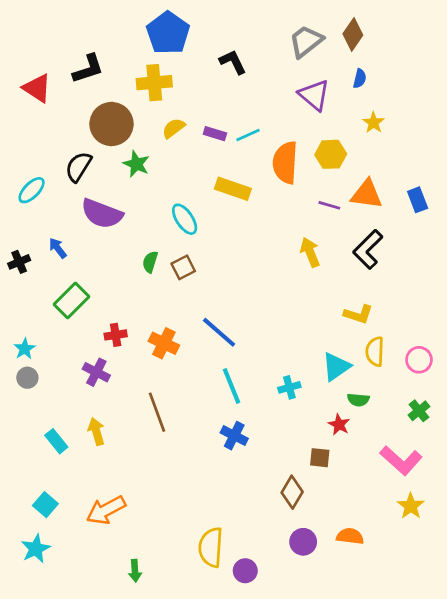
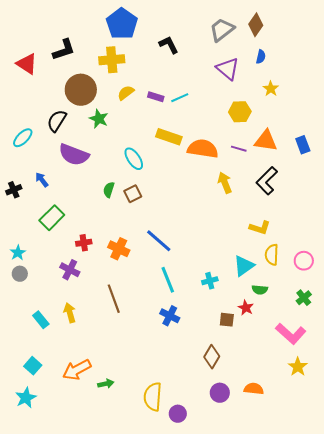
orange semicircle: (285, 163) -> (203, 149), moved, turned 96
brown square: (320, 458) -> (227, 320), moved
green arrow: (135, 571) -> (106, 384), moved, turned -98

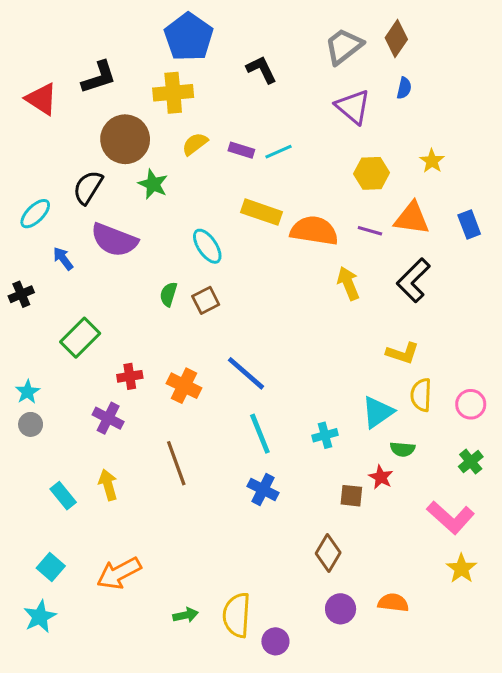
yellow star: (271, 89) -> (432, 161), moved
blue arrow: (42, 180) -> (63, 259), moved
green arrow: (106, 384) -> (186, 615), moved

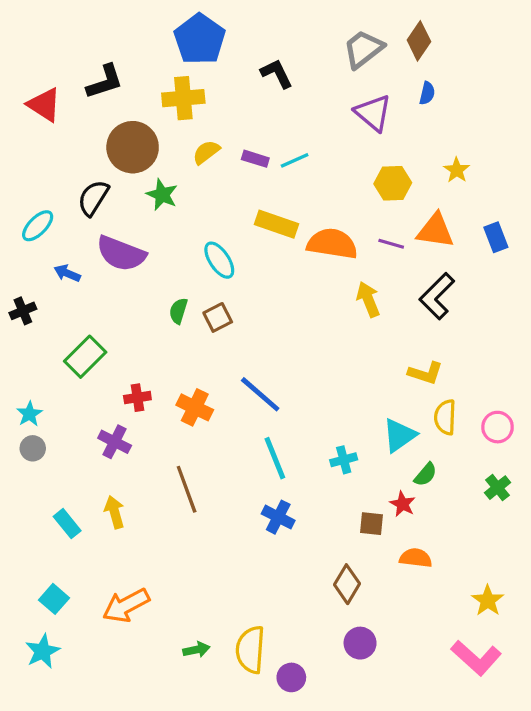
blue arrow: (63, 259) -> (67, 273), turned -30
green semicircle: (403, 449) -> (426, 475), turned -55
pink L-shape: (451, 517) -> (476, 658), moved
orange semicircle: (393, 603) -> (416, 558), moved

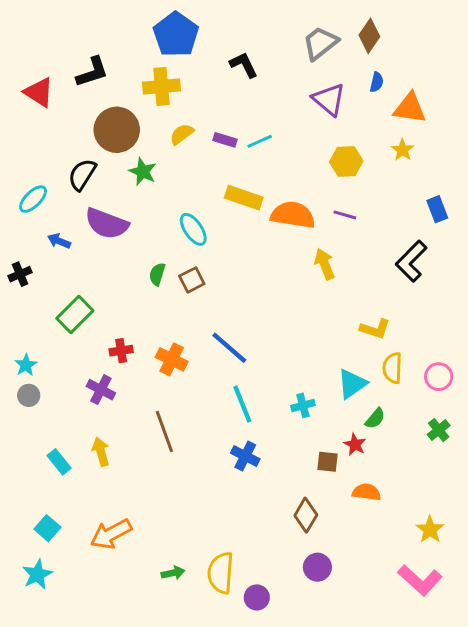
orange triangle: (435, 231) -> (410, 108), moved
black L-shape: (437, 296) -> (411, 261), moved

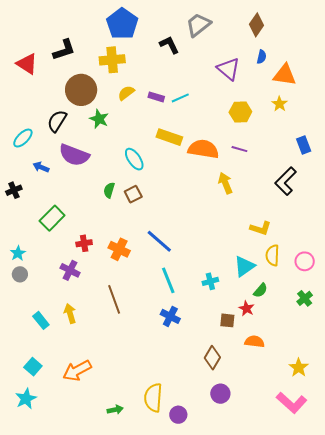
gray trapezoid: (320, 43) -> (198, 25), moved
green arrow: (173, 573) -> (115, 410), moved

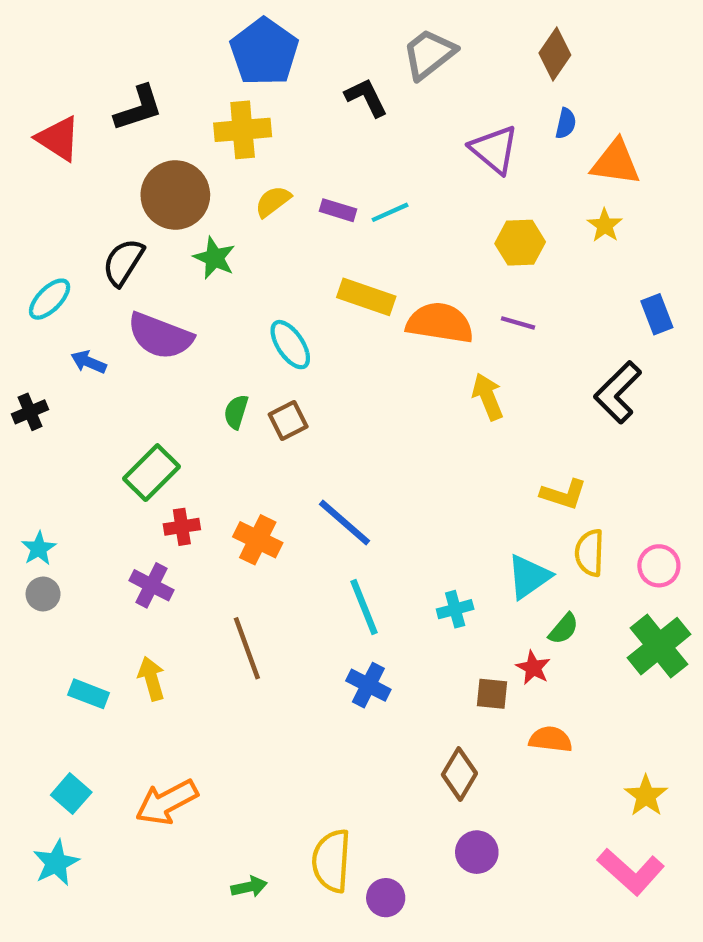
green rectangle: (52, 218) -> (151, 473), moved
green cross: (305, 298) -> (659, 646), size x1.8
cyan rectangle: (41, 320) -> (89, 694), turned -30

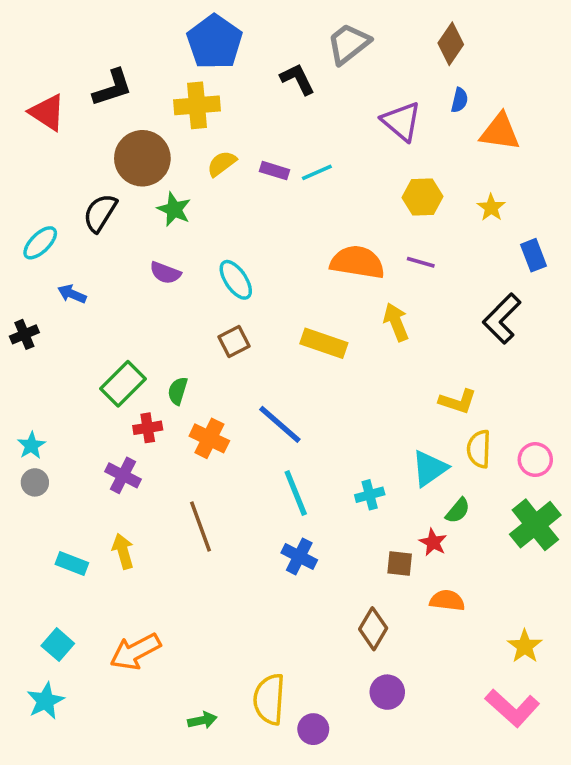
yellow star: (605, 225) -> (491, 208), moved
yellow rectangle: (366, 297) -> (324, 343), moved
purple semicircle: (160, 336) -> (165, 273), moved, size x0.6
green semicircle: (236, 412) -> (178, 391), moved

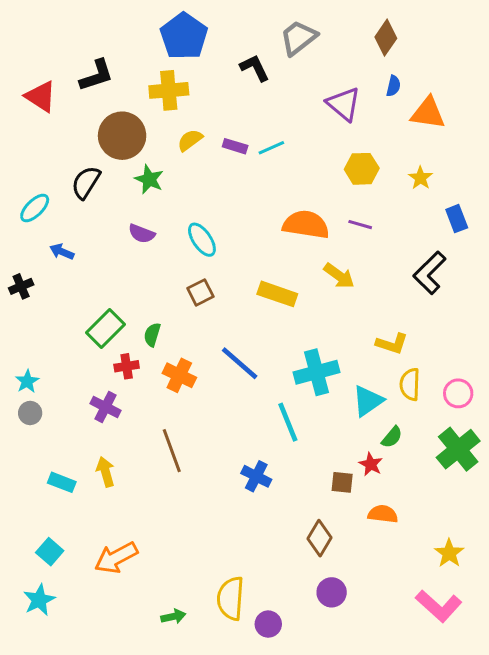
yellow arrow: (396, 322) -> (339, 276), turned 148
cyan line: (296, 493) -> (288, 422), moved
cyan cross: (370, 495) -> (317, 372), moved, size x1.8

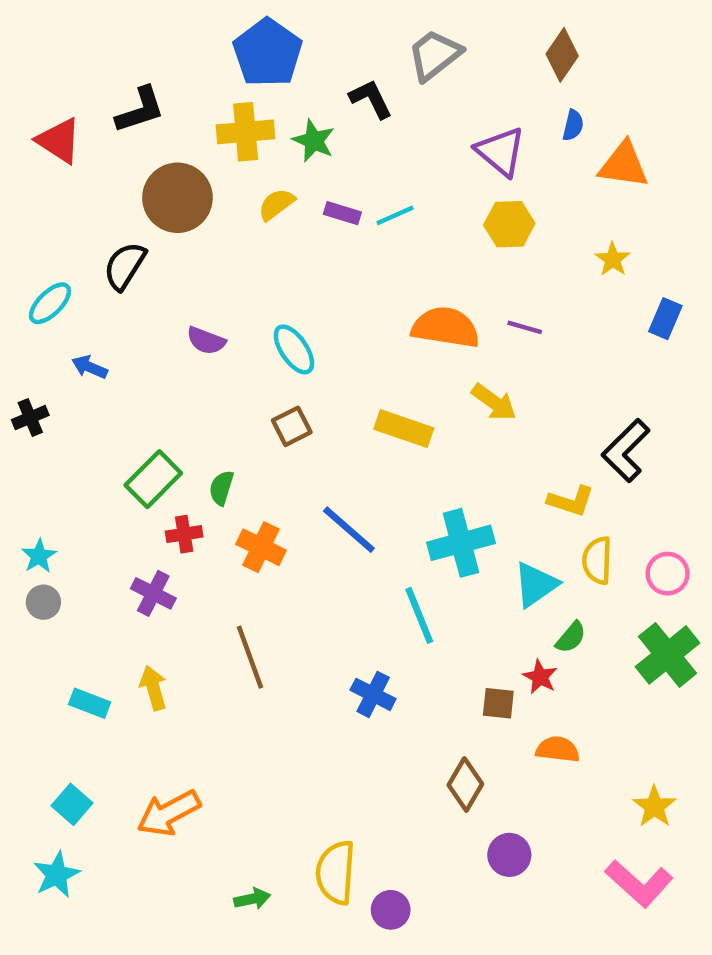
yellow hexagon: (362, 169) -> (509, 224), moved
green star: (149, 179) -> (314, 141), moved
blue rectangle: (457, 219) -> (665, 319), turned 44
black L-shape: (430, 273) -> (626, 451), moved
purple circle: (332, 592) -> (509, 855), moved

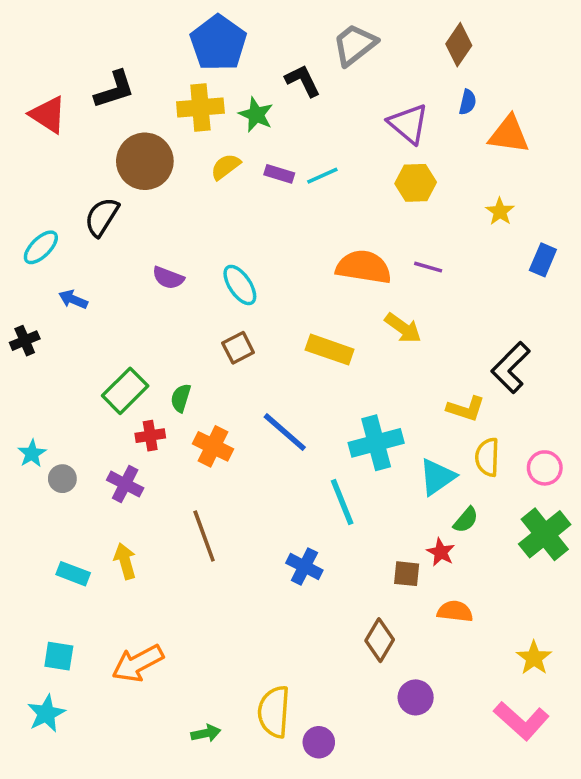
gray circle: (43, 602) -> (62, 479), moved
cyan square: (72, 804) -> (59, 656), turned -32

